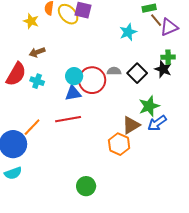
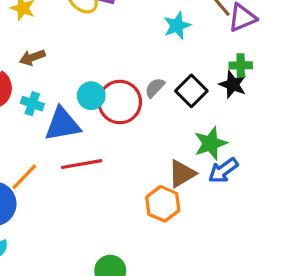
gray semicircle: (114, 71) -> (155, 88), turned -48
blue triangle: (73, 93) -> (63, 124), moved, size x1.4

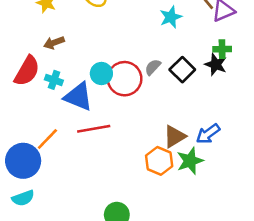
blue triangle: (63, 124) -> (78, 97), turned 32
green star: (210, 143) -> (190, 161), moved

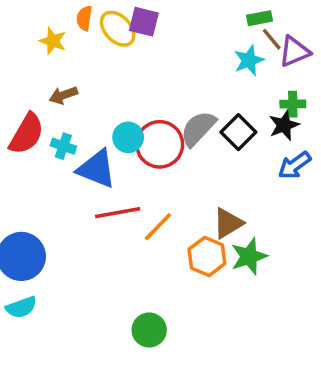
cyan star: (171, 17) -> (249, 60), moved
black star: (216, 65) -> (284, 125), turned 30
gray semicircle: (153, 67) -> (198, 129), size x1.6
blue arrow: (208, 134) -> (295, 165), moved
orange line: (47, 139) -> (158, 227), moved

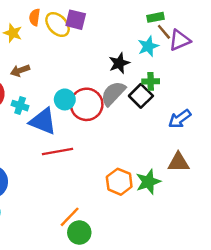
green cross: (293, 104) -> (151, 81), moved
black star: (284, 125) -> (119, 63), moved
brown triangle: (228, 223) -> (178, 162), moved, turned 30
orange line: (158, 227) -> (70, 217), moved

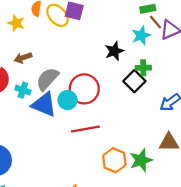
gray semicircle: (113, 93) -> (47, 79), moved
cyan circle: (65, 99) -> (68, 100), moved
red line: (58, 151) -> (85, 129), moved

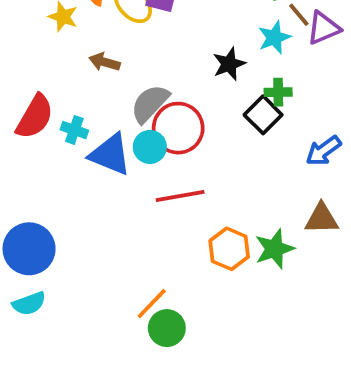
brown arrow: (23, 58) -> (105, 62), moved, turned 36
gray semicircle: (47, 79) -> (150, 104), moved

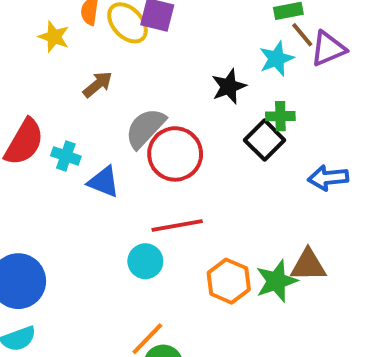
brown arrow: (105, 62) -> (98, 84), turned 124
cyan circle: (150, 147) -> (145, 261), moved
blue arrow: (323, 151) -> (328, 178), turned 30
blue triangle: (110, 154) -> (104, 182), size x0.7
brown triangle: (322, 219) -> (308, 265), moved

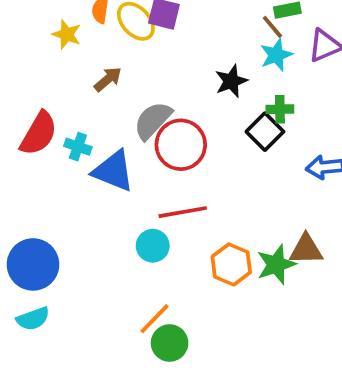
brown line: (302, 35) -> (272, 27), moved
blue triangle: (104, 182) -> (113, 171), size x1.4

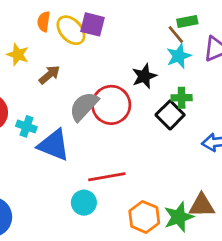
yellow star: (67, 34) -> (18, 55), moved
red circle: (181, 145) -> (111, 105), moved

